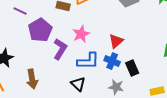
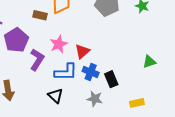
red triangle: (116, 41) -> (82, 51), moved

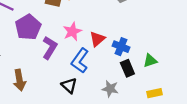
green triangle: (149, 62) -> (150, 61), moved
blue L-shape: (66, 72) -> (80, 61), turned 125
blue cross: (91, 72) -> (121, 47), moved

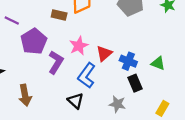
green triangle: (150, 61) -> (158, 63), moved, turned 40
yellow rectangle: (154, 93) -> (162, 108), turned -48

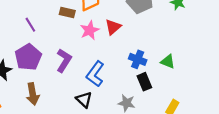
purple line: (12, 20) -> (30, 25), moved, turned 32
purple pentagon: (34, 41) -> (28, 57), moved
pink star: (79, 46) -> (90, 30), moved
red triangle: (104, 53) -> (113, 27), moved

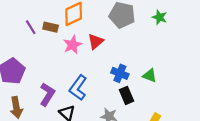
purple line: (30, 25) -> (31, 27), moved
purple L-shape: (64, 60) -> (47, 94), moved

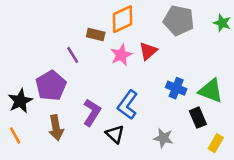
purple line: (31, 27) -> (73, 55), moved
green triangle: (150, 76) -> (211, 91), size x1.5
black rectangle: (127, 95) -> (198, 118), moved

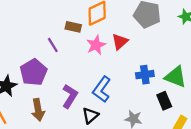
blue cross: (176, 88) -> (145, 75), turned -30
black triangle: (115, 134) -> (90, 115), turned 36

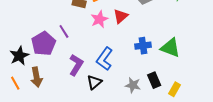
purple line: (53, 45) -> (64, 31), moved
black rectangle: (164, 101) -> (154, 80), moved
brown arrow: (38, 110) -> (37, 77), moved

